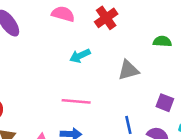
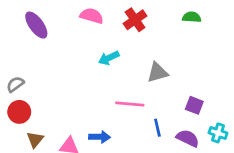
green semicircle: (162, 41) -> (192, 17), moved
pink line: (76, 101) -> (130, 104), moved

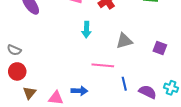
cyan arrow: (109, 58) -> (86, 30), turned -63
gray semicircle: (15, 84) -> (14, 50), turned -120
purple square: (194, 105) -> (160, 48), moved

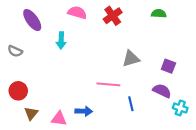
cyan arrow: (86, 30) -> (61, 40), moved
gray semicircle: (14, 50) -> (15, 51), moved
purple semicircle: (148, 92) -> (162, 91), moved

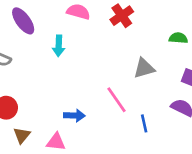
green semicircle: (159, 14) -> (178, 38), moved
pink line: (108, 84) -> (116, 100), turned 50
blue arrow: (84, 111) -> (74, 116), moved

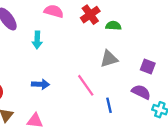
green semicircle: (178, 38) -> (113, 26), moved
blue arrow: (74, 116) -> (40, 84), moved

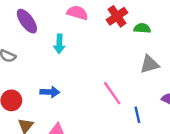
gray triangle: (109, 59) -> (149, 64), moved
blue arrow: (40, 84) -> (50, 92), moved

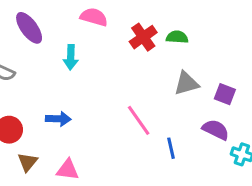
red cross: (117, 16) -> (143, 37), moved

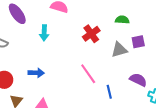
red cross: (143, 37) -> (91, 34), moved
green semicircle: (177, 37) -> (122, 20), moved
purple square: (225, 94) -> (138, 42), moved, turned -32

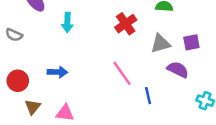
purple square: (138, 42) -> (191, 42), moved
purple semicircle: (138, 80) -> (178, 70), moved

